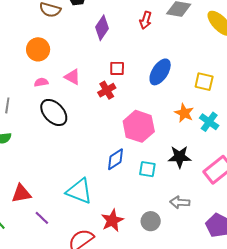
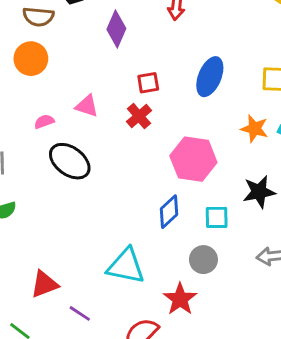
orange circle: (38, 49) -> (31, 59), moved
gray circle: (151, 221) -> (203, 260), moved

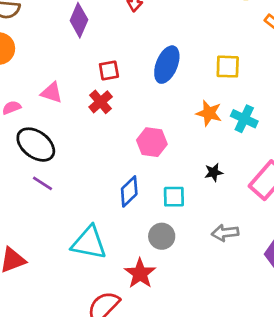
pink hexagon: (193, 159) -> (152, 142), size x0.7
black star: (259, 192) -> (214, 172), size x0.6
purple line: (80, 313) -> (42, 183), moved

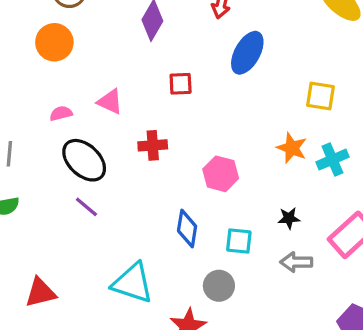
blue ellipse: (167, 65) -> (247, 53), moved
red cross: (101, 102) -> (153, 145), moved, turned 30
cyan cross: (244, 119) -> (332, 160), turned 35
blue diamond: (129, 191) -> (187, 228), turned -44
gray arrow: (225, 233) -> (296, 262), moved

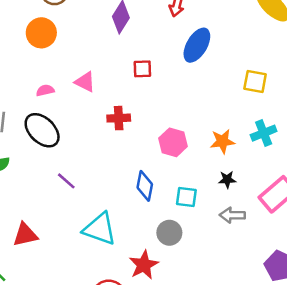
orange star: (292, 148) -> (222, 141), moved, turned -30
black ellipse: (84, 160) -> (42, 130), moved
purple line: (86, 207) -> (66, 181), moved

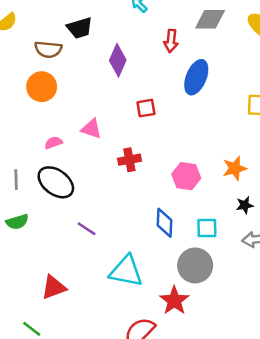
gray circle: (169, 233) -> (195, 265), size x1.4

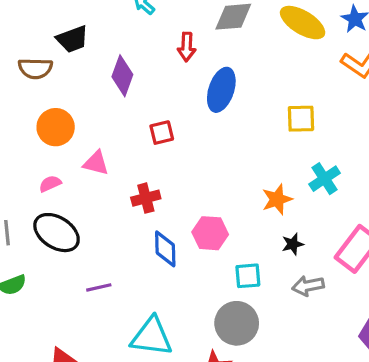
orange circle: (42, 87) -> (56, 127), moved
pink hexagon: (186, 176) -> (210, 233), moved
blue diamond: (164, 223) -> (165, 249), moved
purple line: (87, 229) -> (99, 287), turned -42

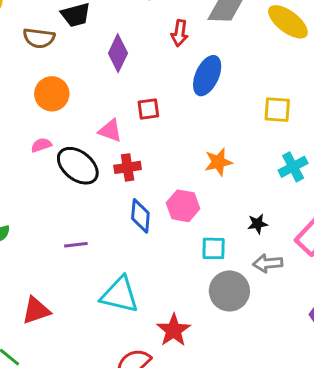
pink triangle: (96, 163) -> (110, 131), moved
orange star: (277, 199) -> (218, 162), moved
black ellipse: (57, 233) -> (78, 166), moved
gray circle: (237, 323) -> (229, 291), moved

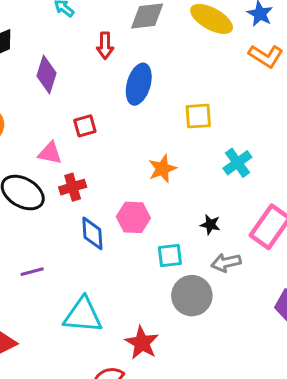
yellow square: (277, 110) -> (198, 116), moved
black star: (258, 224) -> (210, 225), turned 30

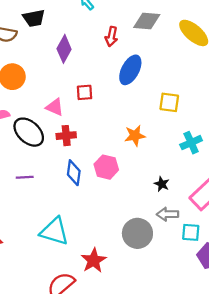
cyan square: (170, 255) -> (191, 232), moved
purple line: (32, 272) -> (25, 177), moved

